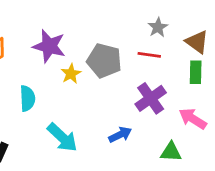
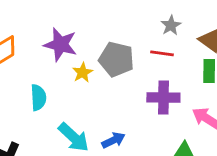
purple cross: (151, 98) -> (163, 98), turned 36
blue arrow: (120, 135) -> (113, 140), moved

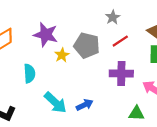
gray star: (171, 25) -> (113, 17), moved
red line: (162, 53) -> (120, 41), turned -42

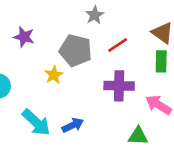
gray star: (113, 17) -> (95, 15), moved
purple star: (46, 35) -> (24, 37), size x0.7
yellow star: (62, 55) -> (54, 75), moved

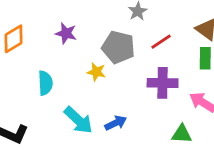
yellow star: (54, 75) -> (96, 72), turned -30

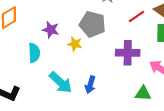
purple star: (66, 33) -> (51, 30), moved
red line: (161, 42) -> (136, 17), moved
blue arrow: (116, 123) -> (90, 85), turned 133

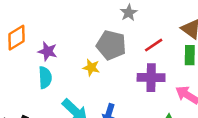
red line: (136, 17) -> (154, 45), moved
purple star: (51, 30) -> (48, 51), moved

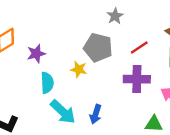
purple star: (48, 51) -> (36, 54), turned -30
cyan semicircle: (45, 78) -> (47, 83), moved

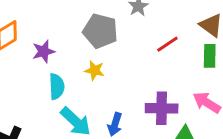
gray pentagon: (98, 48) -> (100, 31), moved
purple cross: (137, 79) -> (162, 108), moved

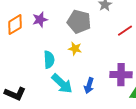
purple star: (44, 51) -> (40, 20), moved

